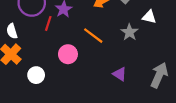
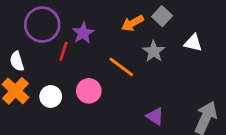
gray star: (129, 32) -> (154, 51), moved
white circle: (36, 75) -> (51, 96), moved

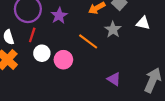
red line: (63, 51) -> (32, 35), moved
white circle: (51, 96) -> (42, 53), moved

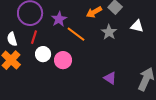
orange line: (88, 41) -> (76, 34), moved

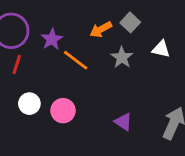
white circle: (43, 54) -> (29, 104), moved
pink circle: (63, 60) -> (63, 111), moved

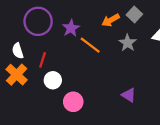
red line: (17, 64) -> (43, 60), moved
pink circle: (63, 111) -> (73, 102), moved

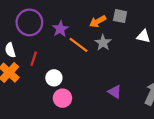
gray square: (134, 15) -> (120, 16), turned -32
gray star: (128, 43) -> (103, 43), moved
white circle: (53, 80) -> (54, 78), moved

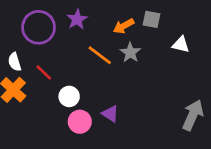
purple star: (60, 29) -> (77, 19), moved
red line: (34, 59) -> (44, 73), turned -64
purple triangle: (115, 92) -> (110, 114), moved

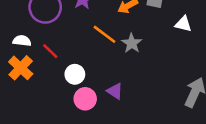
gray star: (130, 53) -> (132, 43), moved
white semicircle: (15, 62) -> (22, 41), turned 114

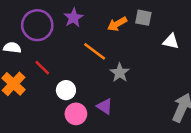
white semicircle: (22, 41) -> (12, 48), moved
gray star: (132, 43) -> (120, 73), moved

